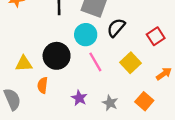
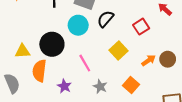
pink line: (95, 62) -> (85, 63), moved
orange semicircle: (43, 85) -> (39, 71), size x1.5
purple star: (79, 98) -> (64, 86), moved

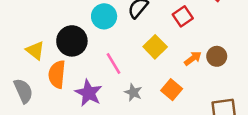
yellow triangle: (22, 51) -> (35, 50), turned 42
purple star: (64, 86) -> (89, 93), size x1.5

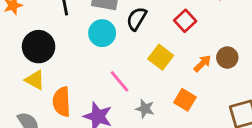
black circle: (72, 41) -> (39, 47), moved

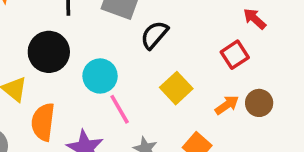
red square: (185, 21) -> (235, 55), moved
cyan circle: (102, 33) -> (100, 76), moved
black circle: (39, 47) -> (49, 52), moved

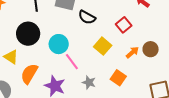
black semicircle: (154, 35) -> (87, 17), turned -96
red square: (235, 55) -> (124, 25), moved
orange semicircle: (43, 122) -> (29, 74), turned 30

